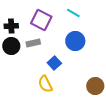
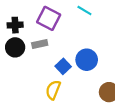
blue circle: (75, 41) -> (87, 60), moved
yellow semicircle: (45, 84) -> (53, 90), turned 48

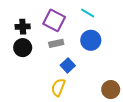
gray rectangle: (40, 44) -> (56, 43), moved
blue circle: (87, 60) -> (91, 40), moved

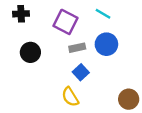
black cross: (23, 27) -> (21, 14), moved
gray rectangle: (56, 43) -> (77, 48), moved
yellow semicircle: (58, 87) -> (70, 97), turned -54

